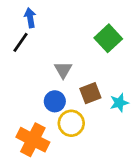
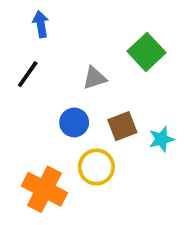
black line: (21, 42) -> (28, 74), moved
gray triangle: (63, 70) -> (95, 78), moved, turned 42
blue circle: (55, 101) -> (74, 122), moved

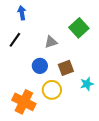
cyan star: (161, 139) -> (87, 84), moved

